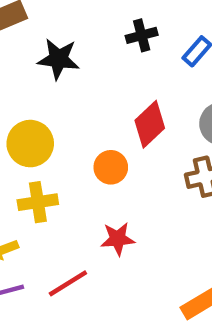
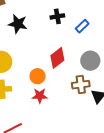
red star: (118, 239) -> (40, 96), moved

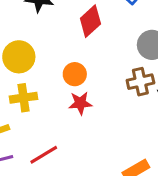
red diamond: (57, 58) -> (90, 21), moved

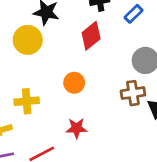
yellow circle: (19, 57) -> (28, 40), moved
red star: (80, 103) -> (77, 128), moved

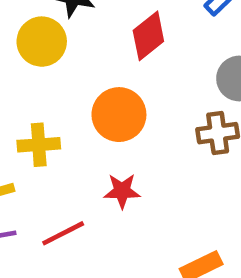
orange circle: (74, 83) -> (119, 115), size x1.5

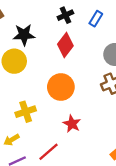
red star: (122, 191) -> (72, 124), turned -30

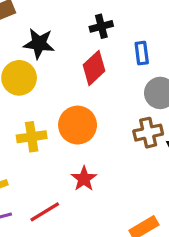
blue rectangle: (96, 19) -> (142, 53), moved, turned -49
yellow cross: (26, 112) -> (32, 137), moved

